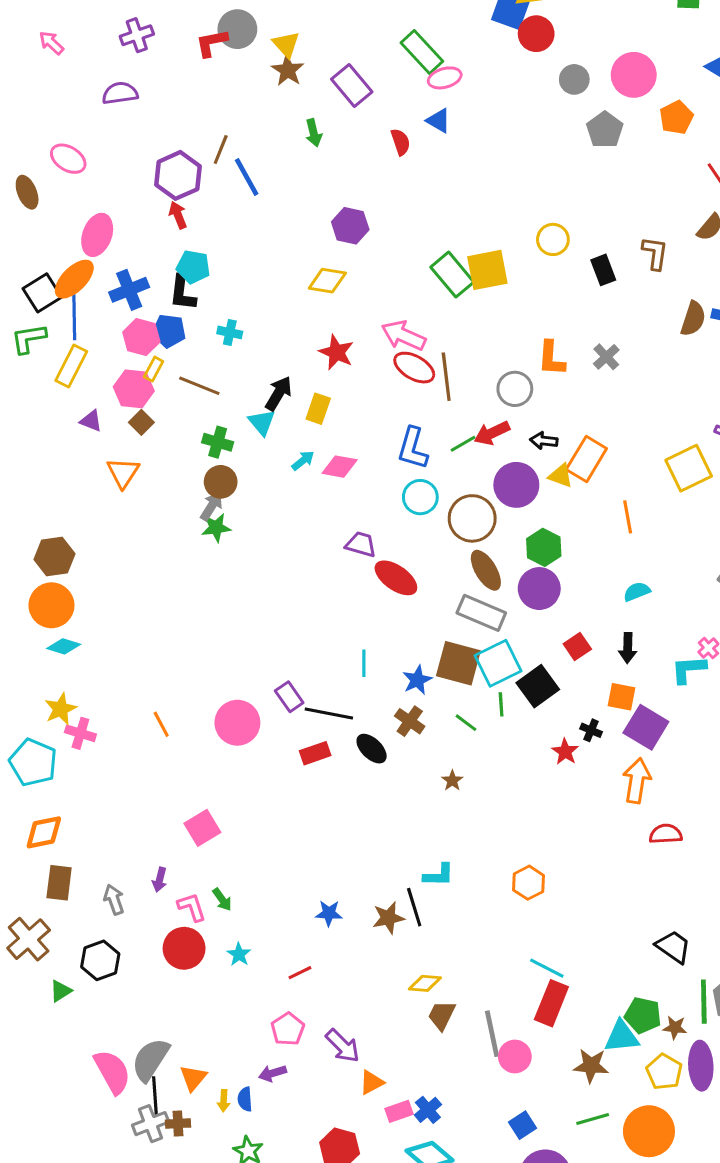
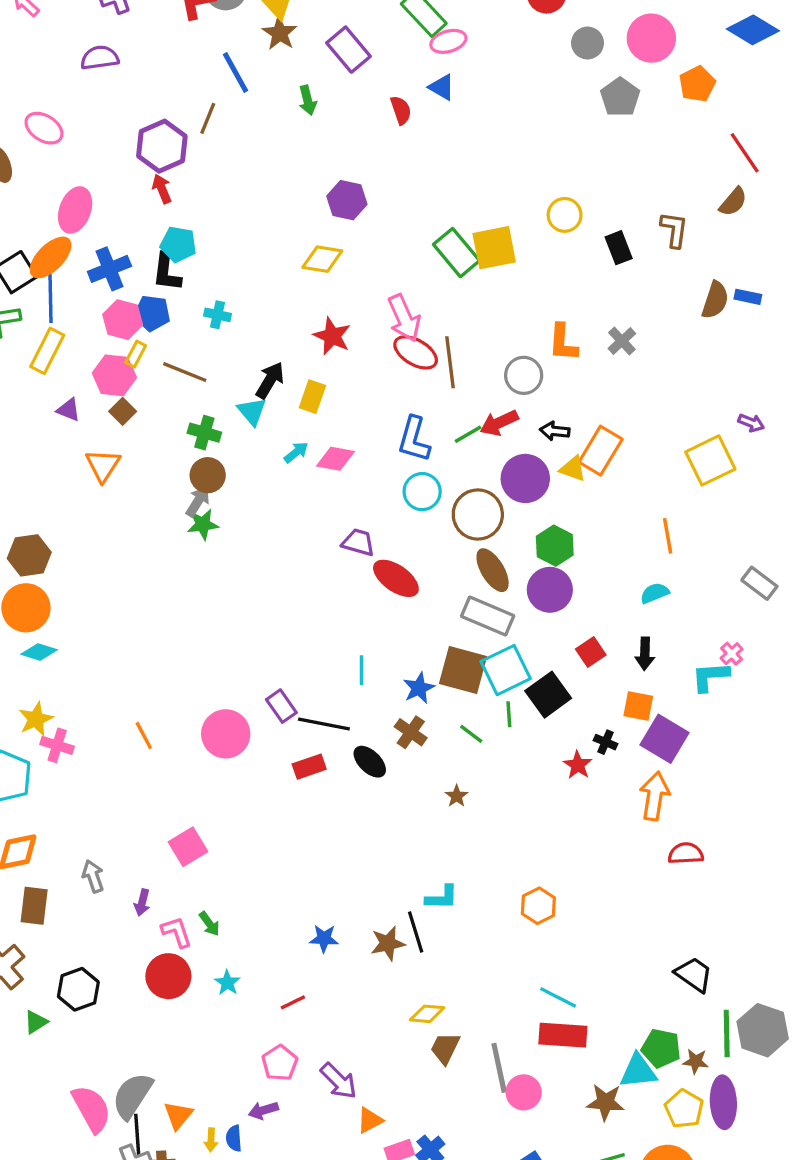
blue line: (247, 177) -> (236, 72), moved
pink arrow: (404, 336) -> (404, 318), turned -138
orange line: (628, 517) -> (668, 536), moved
gray arrow: (114, 899) -> (93, 876), moved
red rectangle: (551, 1003) -> (563, 1035), turned 72

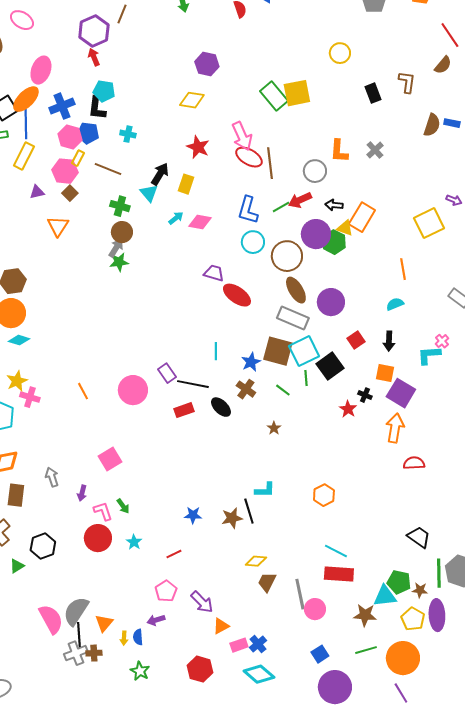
yellow circle: (565, 215) -> (340, 53), moved
purple triangle: (69, 410) -> (37, 192), turned -35
green hexagon: (555, 546) -> (334, 242), moved

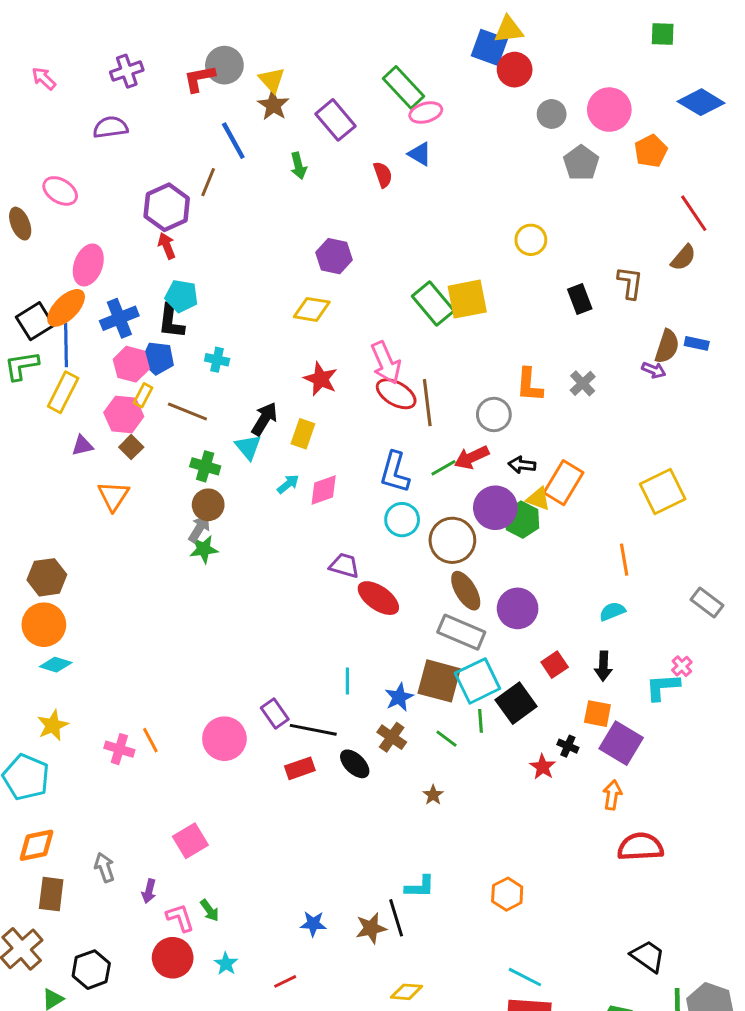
purple arrow: (454, 200) -> (654, 370), moved
pink diamond: (200, 222) -> (324, 490), turned -30
pink cross: (30, 397) -> (119, 749), moved
orange arrow: (395, 428) -> (612, 795), size x0.7
red semicircle: (414, 463) -> (640, 847), size x1.4

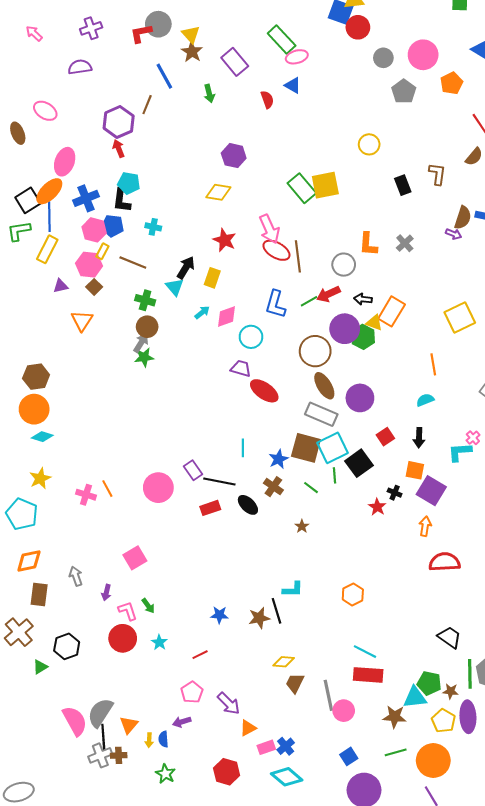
cyan circle: (402, 520) -> (251, 337), moved

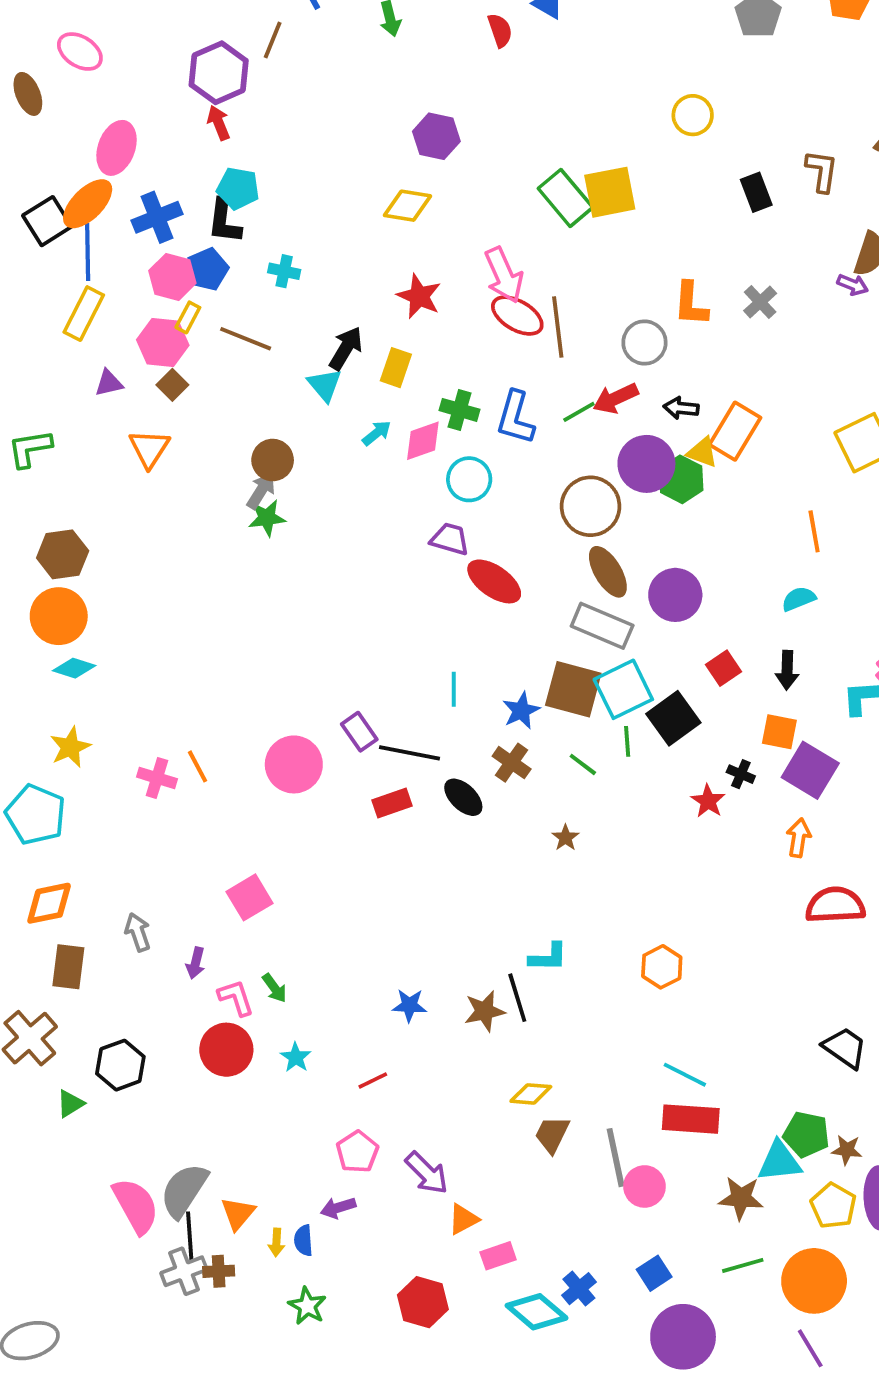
blue pentagon: (112, 226) -> (207, 269), turned -30
green L-shape: (19, 231) -> (30, 448), moved
green cross: (145, 300) -> (460, 410), moved
blue cross: (286, 746) -> (579, 1289), moved

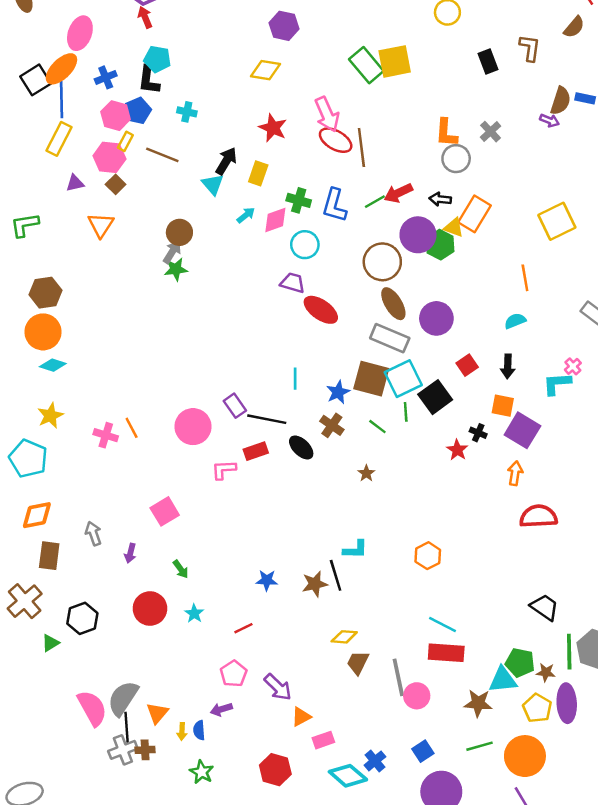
blue cross: (157, 217) -> (106, 77), size x0.7
gray circle: (644, 342) -> (456, 159), moved
pink L-shape: (236, 998) -> (224, 470), moved, turned -75

